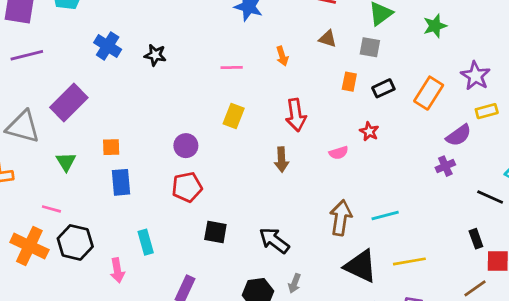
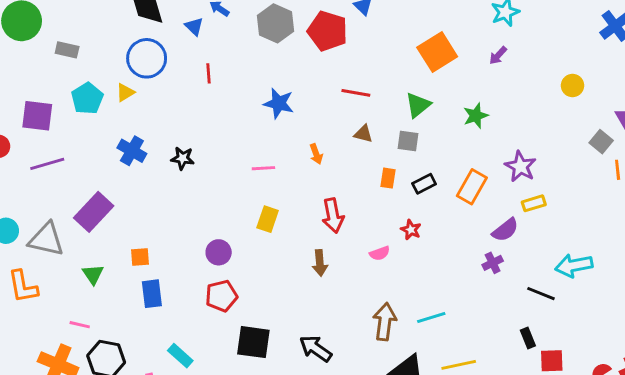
black square: (215, 232) -> (253, 342), size x1.4
cyan rectangle: (146, 242) -> (180, 356), turned -30

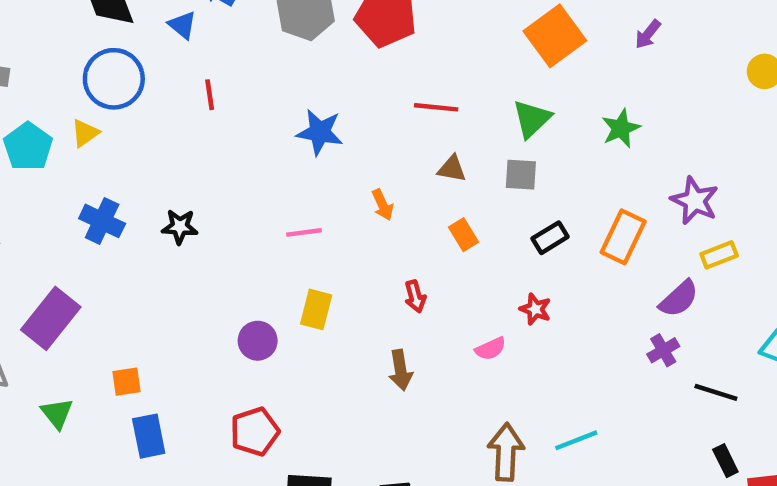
orange rectangle: (388, 178) -> (464, 235), moved, turned -36
red arrow: (333, 215) -> (415, 296), size x0.6
purple circle: (219, 252) -> (258, 341), moved
black line: (541, 294) -> (716, 392), moved

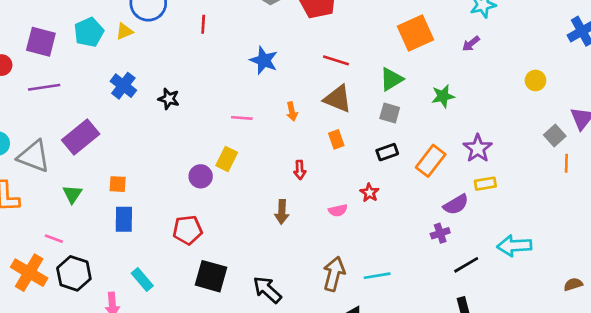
brown triangle: (452, 169) -> (338, 99), size x1.6
gray square: (521, 175) -> (390, 113), moved
yellow rectangle: (316, 309) -> (227, 159), moved
black line: (716, 392) -> (466, 265), turned -60

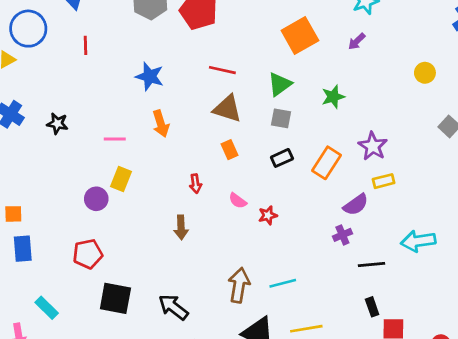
orange arrow: (292, 111) -> (161, 124), moved, size x1.4
pink line: (242, 118) -> (115, 139), moved
red star: (369, 193) -> (268, 215), moved, turned 30
pink semicircle: (338, 210) -> (238, 201), moved, turned 54
black line: (466, 265) -> (371, 265), turned 30

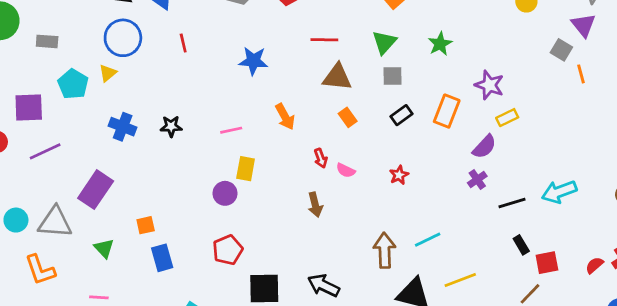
orange arrow: (161, 124) -> (285, 117), moved
pink semicircle: (238, 201) -> (346, 170), moved
cyan arrow: (418, 241) -> (559, 192), moved

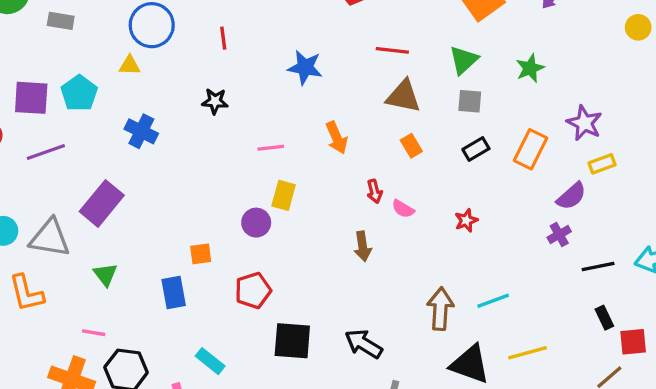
yellow triangle: (108, 73) -> (130, 65), turned 36
cyan pentagon: (73, 84) -> (79, 93), moved
black star: (171, 126) -> (215, 101), moved
orange square: (146, 225) -> (201, 254), moved

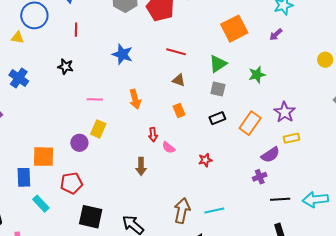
brown triangle: (403, 96) -> (179, 80), size x0.6
orange square: (201, 254) -> (44, 157), size x1.6
cyan rectangle: (210, 361) -> (41, 204), moved

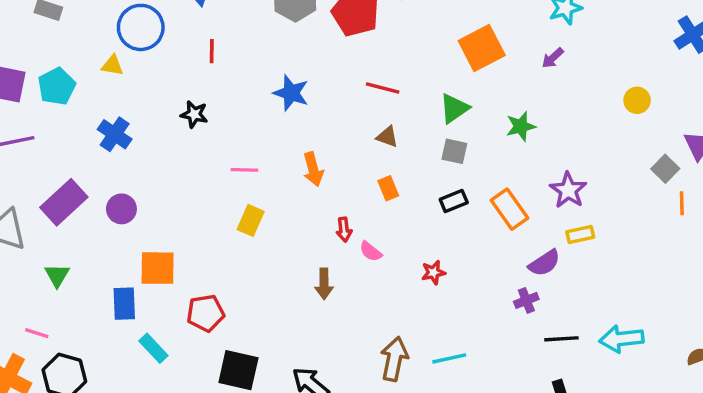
orange rectangle: (250, 123) -> (509, 209), turned -70
purple circle: (79, 143) -> (121, 209), moved

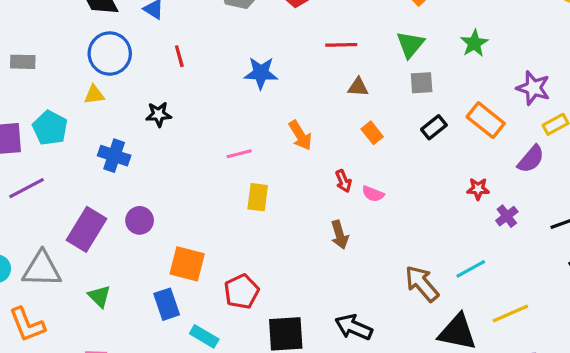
black star: (194, 114) -> (159, 114), moved
orange square: (158, 268) -> (187, 264), turned 30
red star: (433, 272) -> (478, 189), moved, turned 30
purple cross: (526, 300) -> (507, 216), moved
brown arrow: (394, 359) -> (422, 284), turned -36

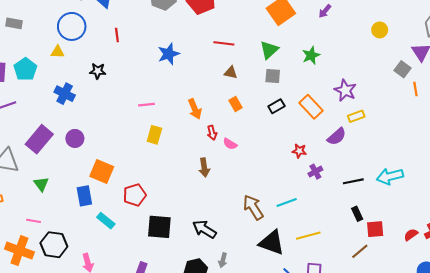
blue star: (261, 73) -> (169, 54), turned -30
orange arrow: (300, 135) -> (195, 109), moved

